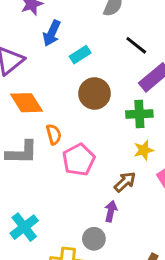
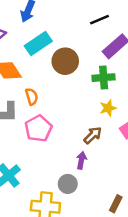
black line: (136, 45) -> (99, 20), turned -60
cyan rectangle: (80, 55) -> (38, 43), moved, size x1.5
pink pentagon: (79, 160) -> (38, 128), moved

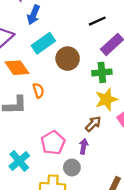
yellow star: (108, 108) -> (106, 99), size x1.5
pink pentagon: (38, 128) -> (53, 143), moved

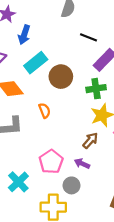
black line: (97, 21) -> (88, 37), turned 49
orange semicircle: (38, 91) -> (45, 111), moved
purple arrow: (84, 146) -> (82, 164), turned -72

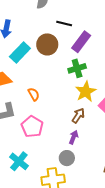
brown circle: (61, 77) -> (47, 44), moved
pink pentagon: (51, 162) -> (32, 127), moved
purple arrow: (82, 164) -> (74, 137), turned 96

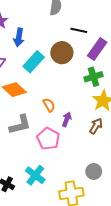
purple arrow: (74, 137) -> (67, 119), moved
gray circle: (67, 158) -> (94, 171), moved

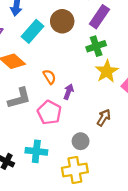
brown arrow: (96, 126) -> (104, 118), moved
gray circle: (94, 171) -> (81, 141), moved
cyan cross: (35, 175) -> (36, 151), turned -30

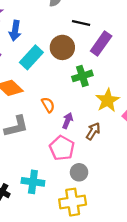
green cross: (96, 46) -> (82, 76), moved
pink pentagon: (49, 113) -> (62, 148), moved
brown arrow: (104, 118) -> (93, 131), moved

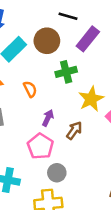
orange semicircle: (48, 105) -> (30, 89), moved

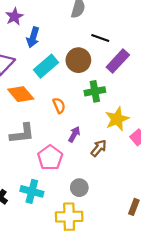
pink pentagon: (40, 146) -> (50, 158), moved

